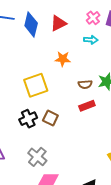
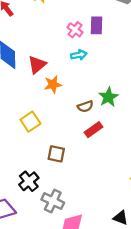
red triangle: (58, 23) -> (37, 65), moved
yellow square: (36, 85) -> (30, 122), size x0.7
black cross: (28, 119) -> (29, 181), moved

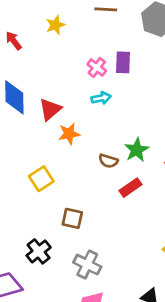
brown semicircle: (85, 106) -> (108, 161), turned 35
red rectangle: (93, 130) -> (130, 188), moved
gray cross: (53, 201) -> (87, 265), moved

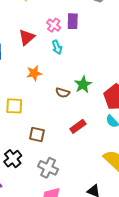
cyan arrow: (101, 98) -> (57, 47), turned 80
red triangle: (50, 109) -> (27, 37), moved
yellow square: (41, 179) -> (14, 106), turned 36
red rectangle: (130, 188) -> (78, 126), moved

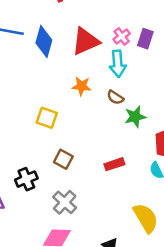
red triangle: (27, 37) -> (86, 41), size x1.4
cyan arrow: (57, 47) -> (118, 64), size x1.5
brown semicircle: (63, 93) -> (115, 97), moved

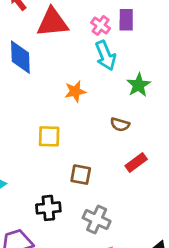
red triangle: (86, 41) -> (52, 22), moved, turned 36
brown semicircle: (115, 97) -> (120, 125), moved
green star: (135, 117) -> (139, 85), moved
black cross: (26, 179) -> (48, 208), turned 35

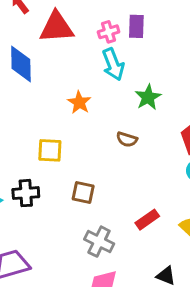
pink cross: (101, 25) -> (109, 32), turned 36
orange star: (75, 91) -> (79, 102), turned -30
red rectangle: (136, 162) -> (147, 220), moved
black cross: (48, 208) -> (26, 193), moved

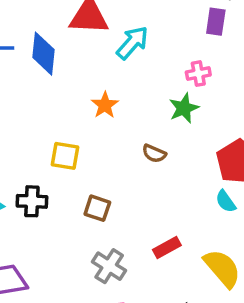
purple rectangle: (136, 26) -> (216, 22), moved
pink cross: (109, 32) -> (198, 74), moved
cyan arrow: (113, 64) -> (132, 43), moved, turned -124

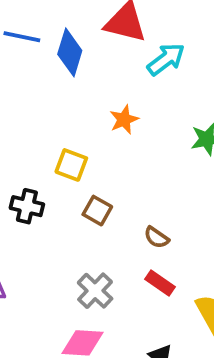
brown semicircle: (154, 154) -> (156, 237), moved
brown square: (97, 208) -> (97, 211), moved
red rectangle: (167, 247) -> (160, 283), turned 52

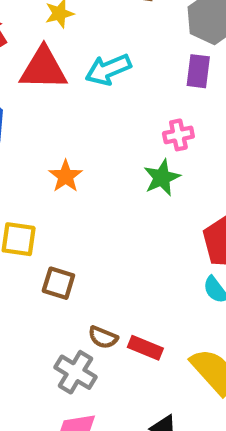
cyan arrow: (166, 59) -> (108, 69), moved, turned -153
brown semicircle: (156, 237) -> (103, 337), moved

